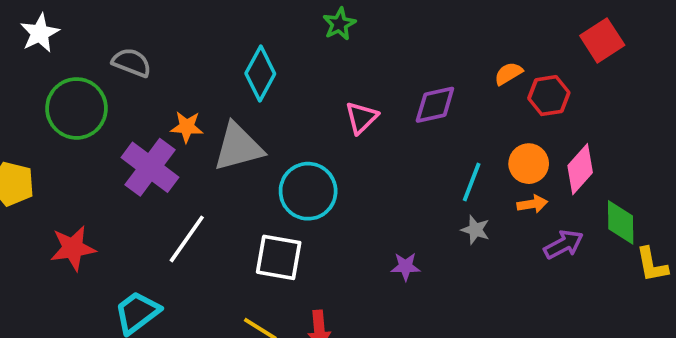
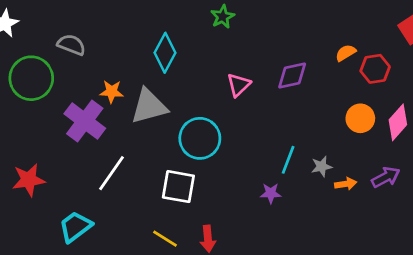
cyan line: (472, 182) -> (288, 160), moved
orange arrow: (532, 204) -> (346, 184), moved
gray star: (475, 230) -> (322, 166), turned -30

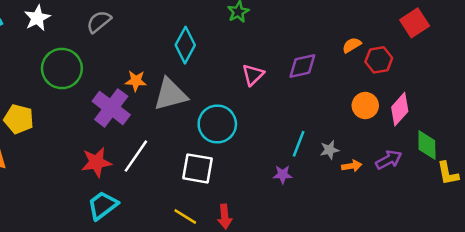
gray semicircle: (71, 45) -> (99, 22), moved, turned -60
red star: (29, 180) -> (96, 162), moved

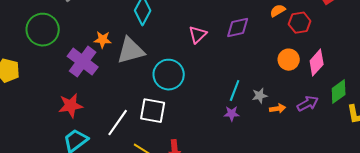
green diamond: (427, 145) -> (339, 92), turned 55
white line: (136, 156) -> (118, 123), moved
purple star: (283, 175) -> (232, 114), moved

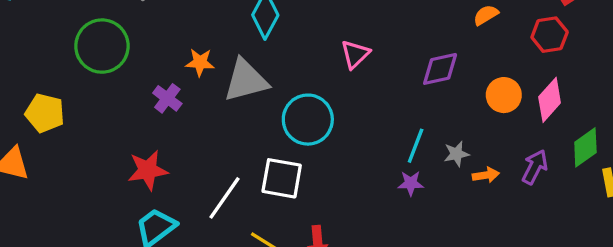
red hexagon: (300, 23) -> (550, 35), moved
purple diamond: (238, 28) -> (440, 69), moved
purple cross: (83, 62) -> (167, 98), size x0.6
purple arrow: (308, 104) -> (535, 167), turned -35

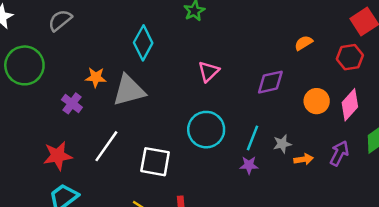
cyan circle: (308, 120) -> (206, 130), moved
white line: (224, 198) -> (106, 146), moved

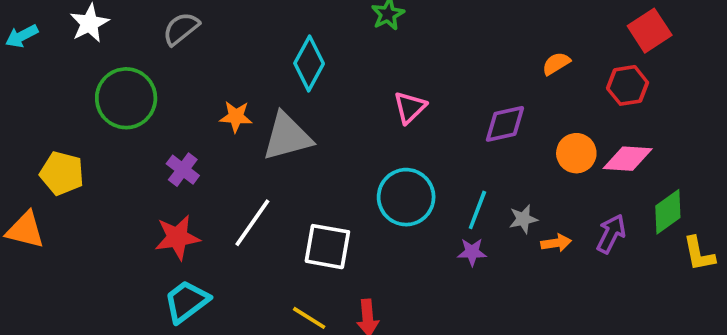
purple cross: (72, 103) -> (183, 170), moved
pink diamond: (350, 105) -> (628, 159), turned 52

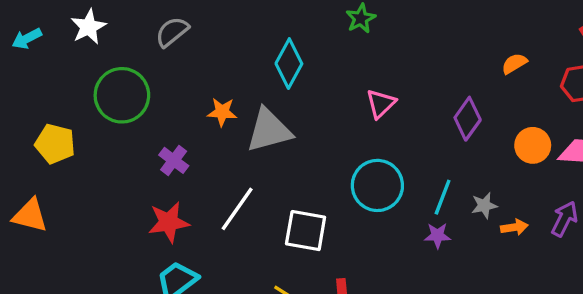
purple diamond: (505, 124) -> (468, 119), turned -42
yellow pentagon: (62, 173) -> (55, 144), moved

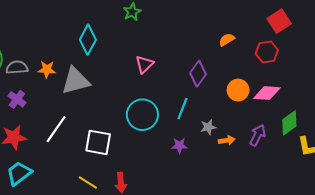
gray semicircle: (172, 32) -> (17, 67), moved, turned 35
cyan line: (443, 197) -> (183, 109), moved

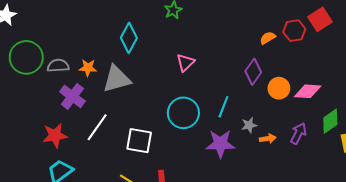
red hexagon: (267, 52) -> (294, 31), moved
purple diamond: (198, 74) -> (253, 72), moved
purple cross: (17, 99) -> (72, 96), moved, size x1.4
purple star: (179, 146) -> (220, 144), size x1.8

